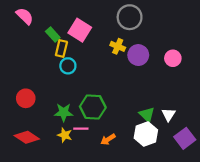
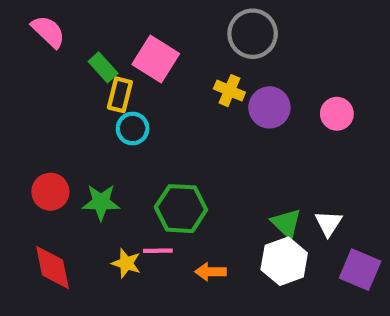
green star: (64, 112) -> (101, 202), moved
red diamond: (27, 137) -> (52, 268), turned 45
purple square: (185, 138) -> (360, 270), turned -30
orange arrow: (108, 139) -> (210, 272), turned 32

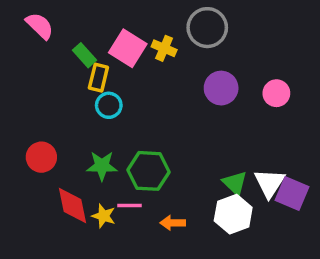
yellow cross: (229, 91) -> (164, 48), moved
green star: (101, 202) -> (102, 166), moved
white triangle: (328, 223) -> (269, 183), size x1.4
red diamond: (52, 268) -> (72, 206), moved
purple square: (360, 270) -> (292, 193), moved

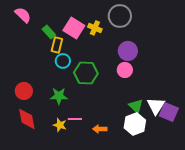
pink circle: (276, 93) -> (125, 70), moved
green hexagon: (149, 171) -> (86, 73), moved
red diamond: (72, 206) -> (27, 119), moved

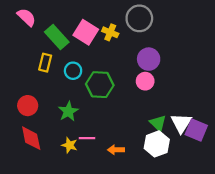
green rectangle: (49, 32) -> (57, 37), size x1.5
yellow rectangle: (57, 45) -> (45, 63), moved
green star: (59, 96) -> (68, 111), turned -30

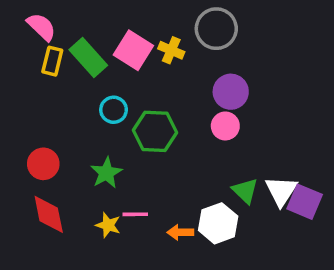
yellow rectangle: (45, 63) -> (52, 61), moved
white hexagon: (157, 144) -> (218, 223), moved

